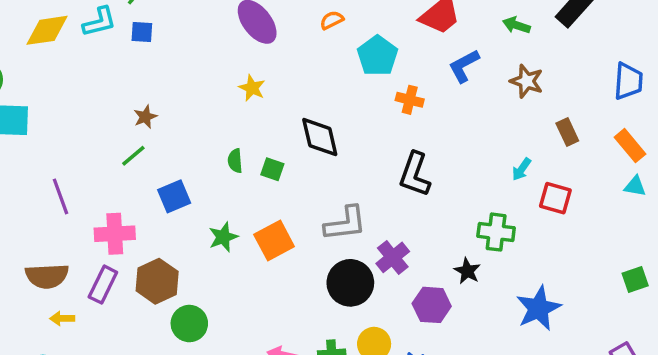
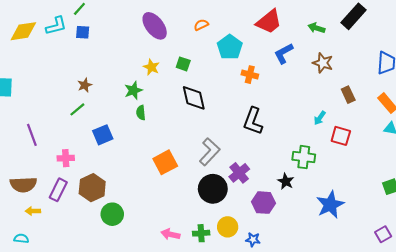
green square: (272, 169) -> (183, 64), moved
gray L-shape: (345, 224) -> (210, 152), turned -40
pink cross: (115, 234) -> (66, 158), size x0.7
green star: (223, 237) -> (133, 90), moved

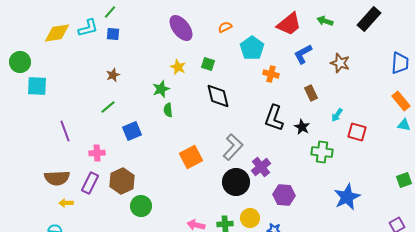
green arrow: (316, 28) -> (325, 21), moved
brown star: (85, 85) -> (113, 75), moved
brown rectangle: (348, 95) -> (311, 93), moved
black star: (286, 181) -> (302, 127), moved

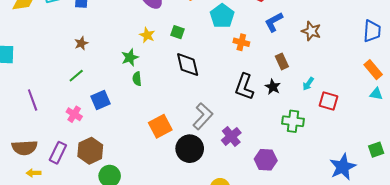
black star: (302, 127) -> (273, 87), moved
pink cross: (97, 153) -> (74, 114), moved, turned 35
black circle: (236, 182) -> (190, 149), moved
purple hexagon: (284, 195) -> (266, 160), moved
blue star: (347, 197) -> (343, 167), moved

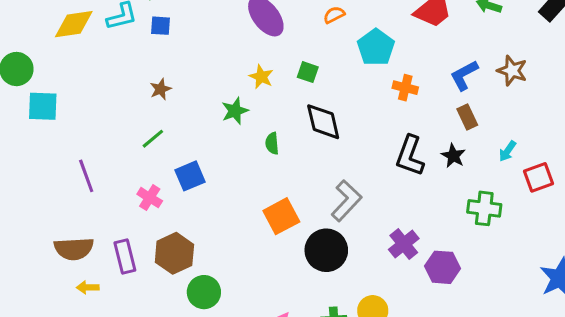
blue L-shape: (274, 22) -> (464, 75), moved
green semicircle: (137, 79) -> (272, 143), moved
red square: (329, 101) -> (539, 177), turned -36
purple cross: (231, 136) -> (404, 244), moved
purple rectangle: (58, 153) -> (125, 256), turned -40

